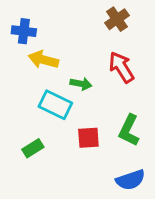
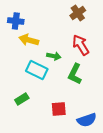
green L-shape: (129, 130) -> (75, 74), moved
red square: (88, 138) -> (59, 109), moved

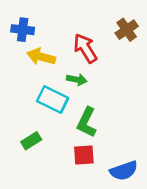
brown cross: (78, 13) -> (127, 30), moved
red arrow: (81, 45) -> (85, 48), moved
green L-shape: (75, 74) -> (87, 122), moved

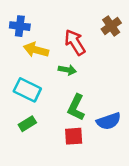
cyan rectangle: (53, 99) -> (27, 90), moved
blue semicircle: (124, 171) -> (109, 121), moved

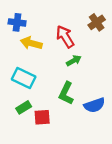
green arrow: (67, 70) -> (74, 61), moved, turned -40
red square: (74, 136) -> (42, 117), moved

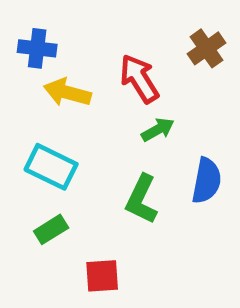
blue semicircle: (94, 105) -> (207, 181), moved, turned -60
red square: (42, 117) -> (102, 276), moved

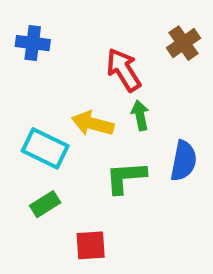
yellow arrow: (67, 92) -> (93, 124), moved
green arrow: (158, 130) -> (140, 115), turned -72
green L-shape: (142, 199) -> (126, 177), turned 60

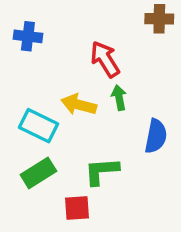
brown cross: (183, 43) -> (159, 19), moved, turned 36
green L-shape: (126, 177) -> (101, 171), moved
green rectangle: (45, 204) -> (38, 173), size x1.4

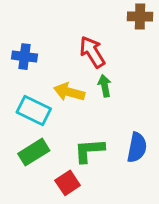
blue cross: (28, 36) -> (24, 57), moved
blue semicircle: (156, 136) -> (137, 147), moved
red square: (77, 208) -> (68, 183), turned -30

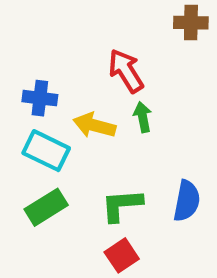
blue cross: (24, 57) -> (40, 98), moved
red square: (68, 183) -> (122, 255), moved

